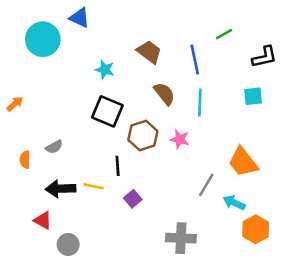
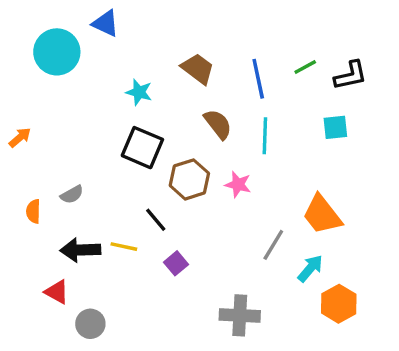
green line: (224, 34) -> (305, 67), moved
black line: (118, 166) -> (156, 220), turned -36
cyan arrow: (234, 203) -> (310, 268), turned 105

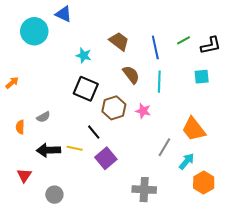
purple square: (176, 263) -> (106, 158), size x1.5
red triangle: (57, 292) -> (24, 175), moved, turned 35

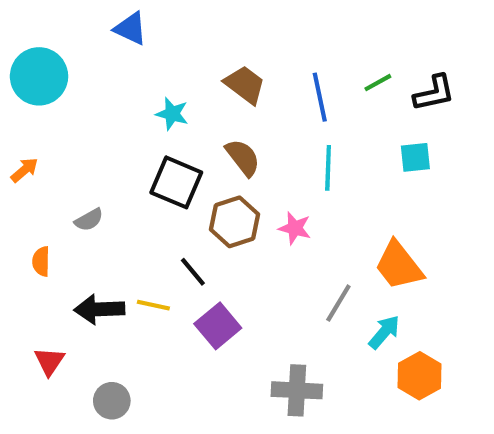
cyan circle: (34, 31) -> (39, 76), moved
brown semicircle: (131, 75) -> (243, 157), moved
gray semicircle: (43, 117) -> (89, 220), moved

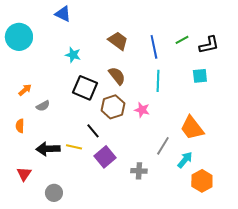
cyan star: (172, 114) -> (73, 55), moved
orange arrow: (24, 170) -> (25, 90), moved
gray cross: (297, 390) -> (139, 171), moved, size x0.7

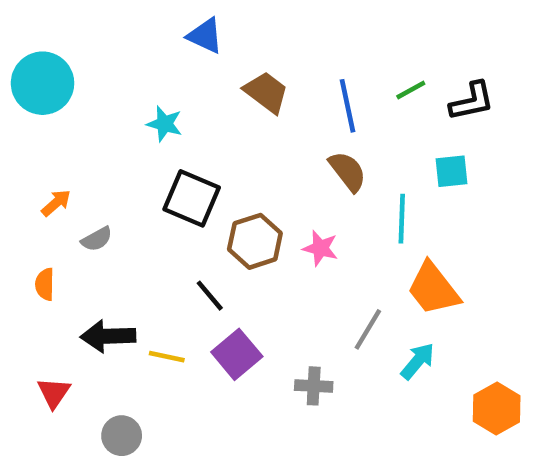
blue triangle: (63, 14) -> (205, 36), moved
brown semicircle: (117, 76) -> (348, 171), moved
cyan line: (158, 81) -> (402, 219), moved
yellow line: (74, 147) -> (167, 357), moved
orange hexagon: (202, 181) -> (497, 409), moved

